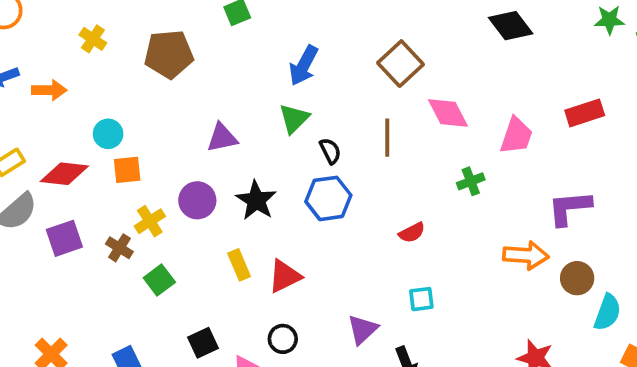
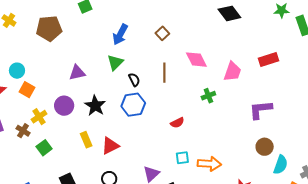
brown square: (400, 64) -> (162, 33), moved, size x0.6
orange square: (127, 170) -> (27, 90), turned 35
orange arrow: (526, 255) -> (209, 164), moved

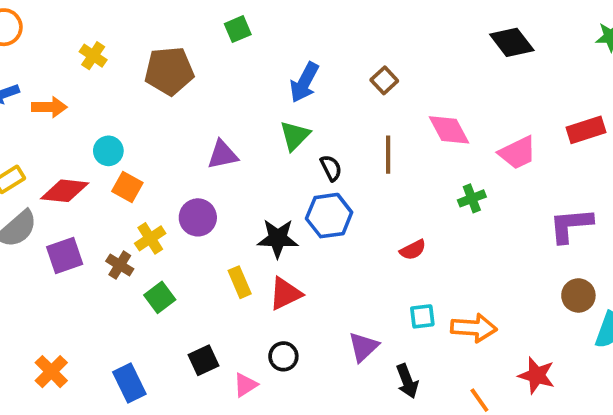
pink trapezoid: (232, 72) -> (518, 153), turned 45
black star: (95, 106) -> (278, 238), moved, turned -30

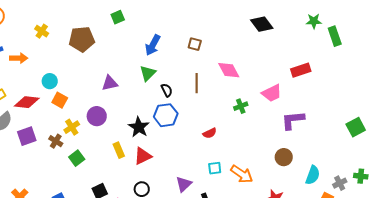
brown square: (384, 80) -> (195, 44), turned -32
pink trapezoid: (518, 153) -> (272, 93), moved
black star: (278, 238) -> (139, 127), turned 30
brown circle: (578, 295) -> (284, 157), moved
orange arrow: (474, 328) -> (242, 174), turned 30

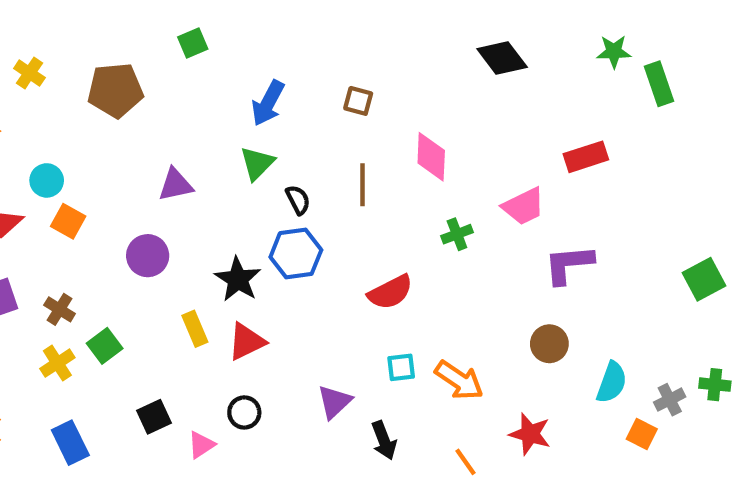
pink diamond: (229, 70) -> (431, 157), turned 30
yellow cross: (72, 127) -> (57, 363), moved
red semicircle: (210, 133) -> (390, 292), size x1.5

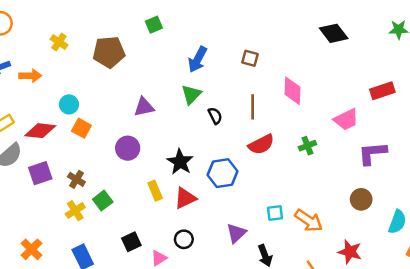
green cross: (457, 234) -> (307, 146), moved
blue hexagon: (296, 254) -> (223, 173), moved
red semicircle: (390, 292) -> (261, 144), moved

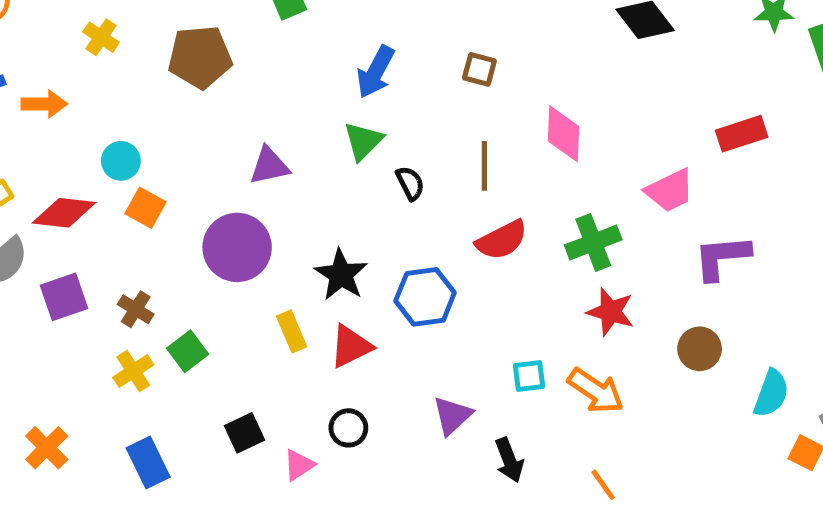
green cross: (307, 146) -> (593, 242), size x1.5
purple circle: (128, 148) -> (237, 247), size x1.4
red star: (350, 252) -> (611, 312), moved

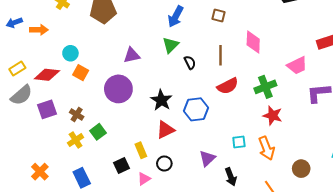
yellow rectangle: (292, 331) -> (141, 150), moved
brown circle: (700, 349) -> (301, 169), moved
orange arrow: (596, 391) -> (266, 148), turned 35

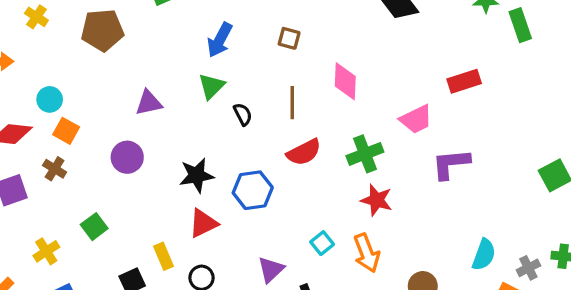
purple circle: (118, 89) -> (127, 157), size x0.7
black star: (161, 100) -> (197, 175), turned 30
brown cross: (77, 114) -> (55, 169), moved
yellow cross: (76, 140) -> (46, 251), moved
cyan square: (239, 142) -> (322, 243), turned -32

